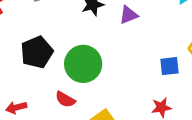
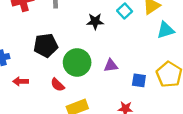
purple triangle: (128, 15) -> (111, 66), moved

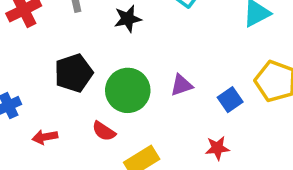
black star: (95, 21) -> (128, 19), moved
blue square: (139, 80) -> (230, 100), turned -32

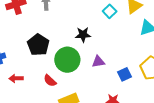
black star: (128, 19) -> (83, 35), moved
black pentagon: (74, 73) -> (38, 45), turned -30

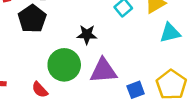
black pentagon: (38, 45) -> (32, 19), moved
purple triangle: (98, 62) -> (103, 71), size x1.6

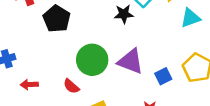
black star: (87, 35) -> (124, 14), moved
purple triangle: (103, 71) -> (131, 61), turned 32

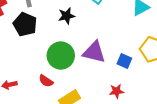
black star: (124, 14) -> (67, 16), moved
blue square: (163, 76) -> (124, 61), turned -32

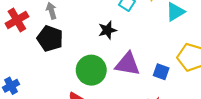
black star: (67, 16) -> (107, 30), moved

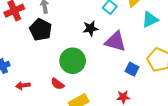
purple triangle: (127, 64) -> (115, 41), moved

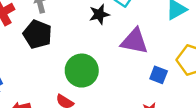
black star: (90, 28) -> (99, 14), moved

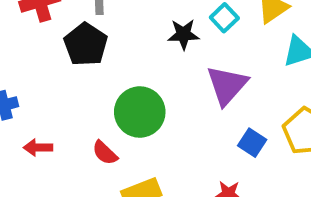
purple triangle: (134, 41) -> (227, 85), turned 48

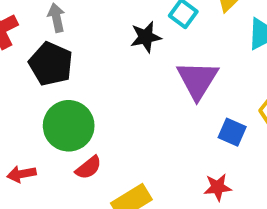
green circle: (140, 112) -> (69, 126), moved
red semicircle: (105, 153) -> (88, 168), turned -72

